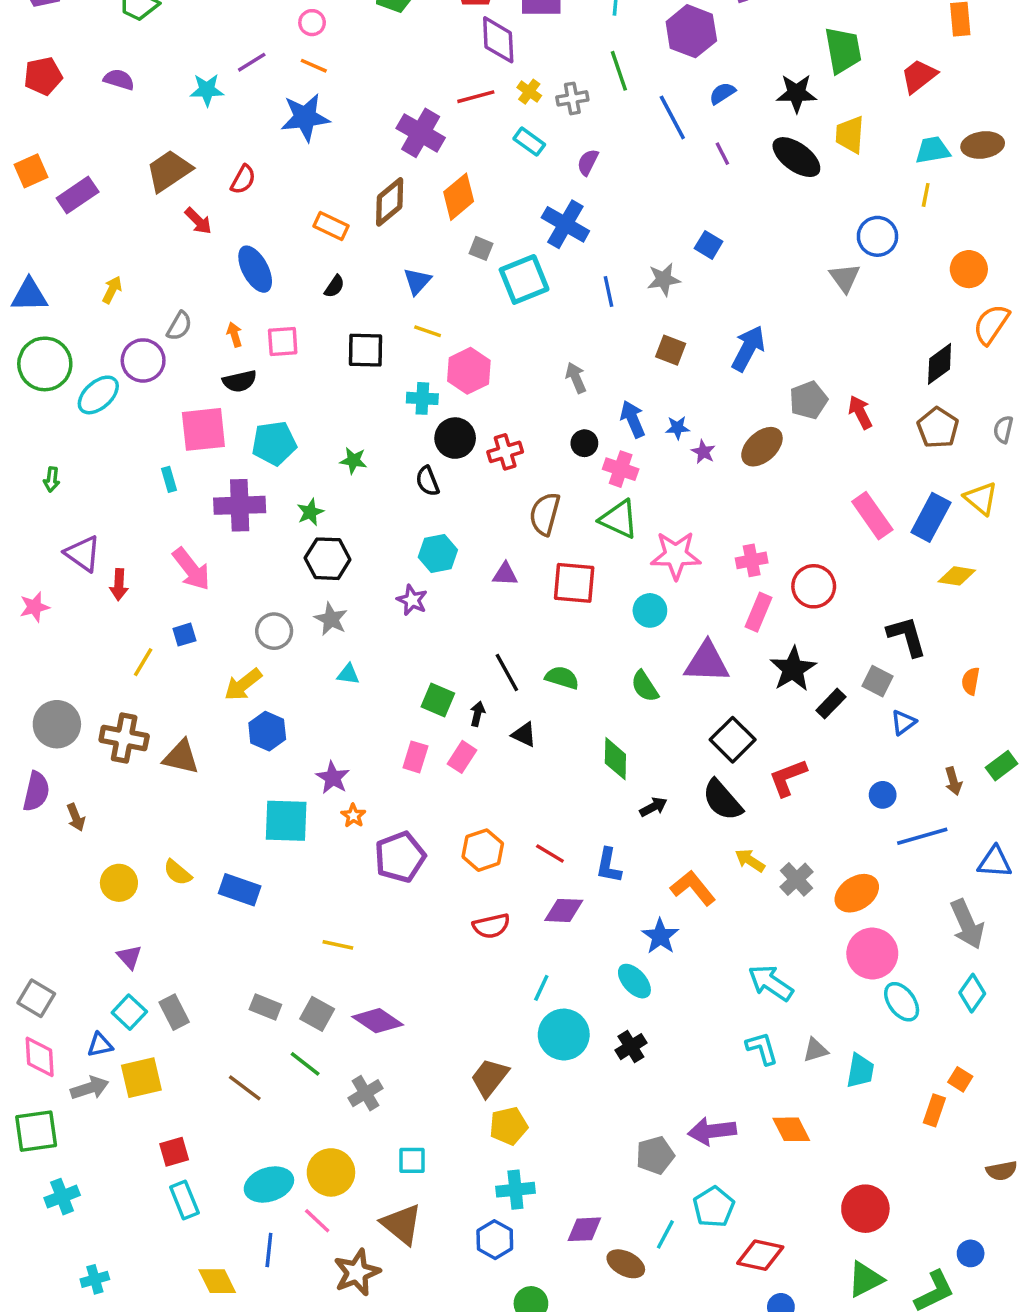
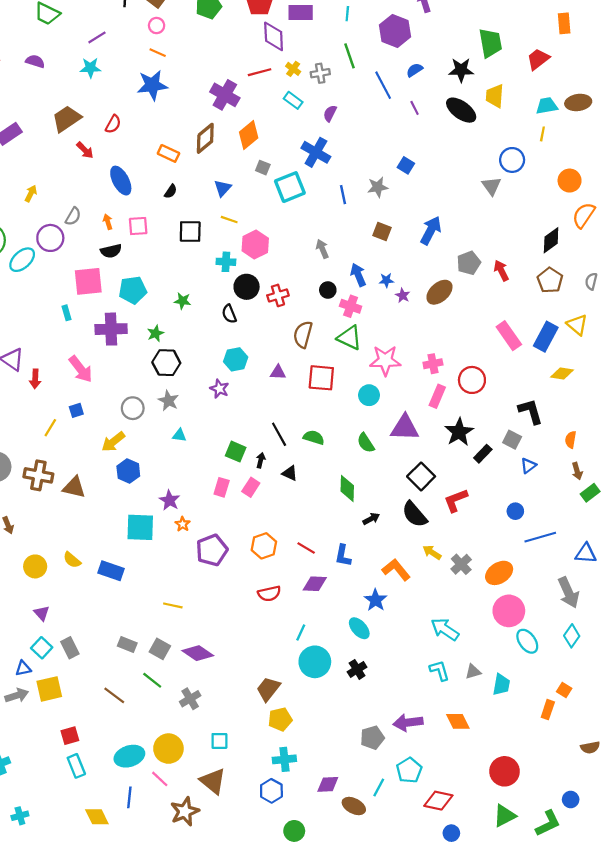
purple line: (252, 62) -> (97, 37), moved
brown arrow: (953, 781) -> (577, 471), moved

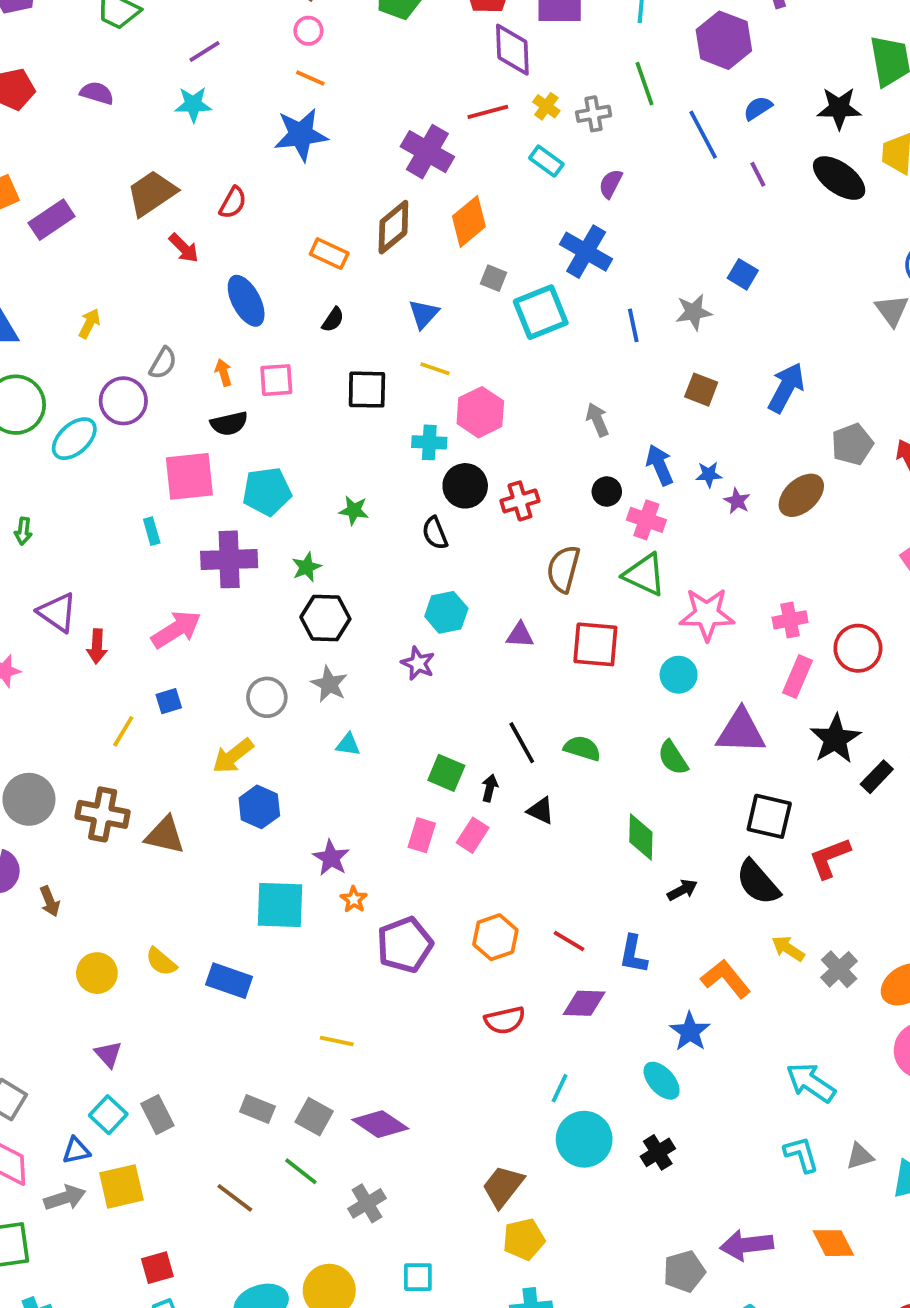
pink arrow: (81, 369) -> (176, 629), turned -84
black square: (421, 476) -> (769, 816), turned -32

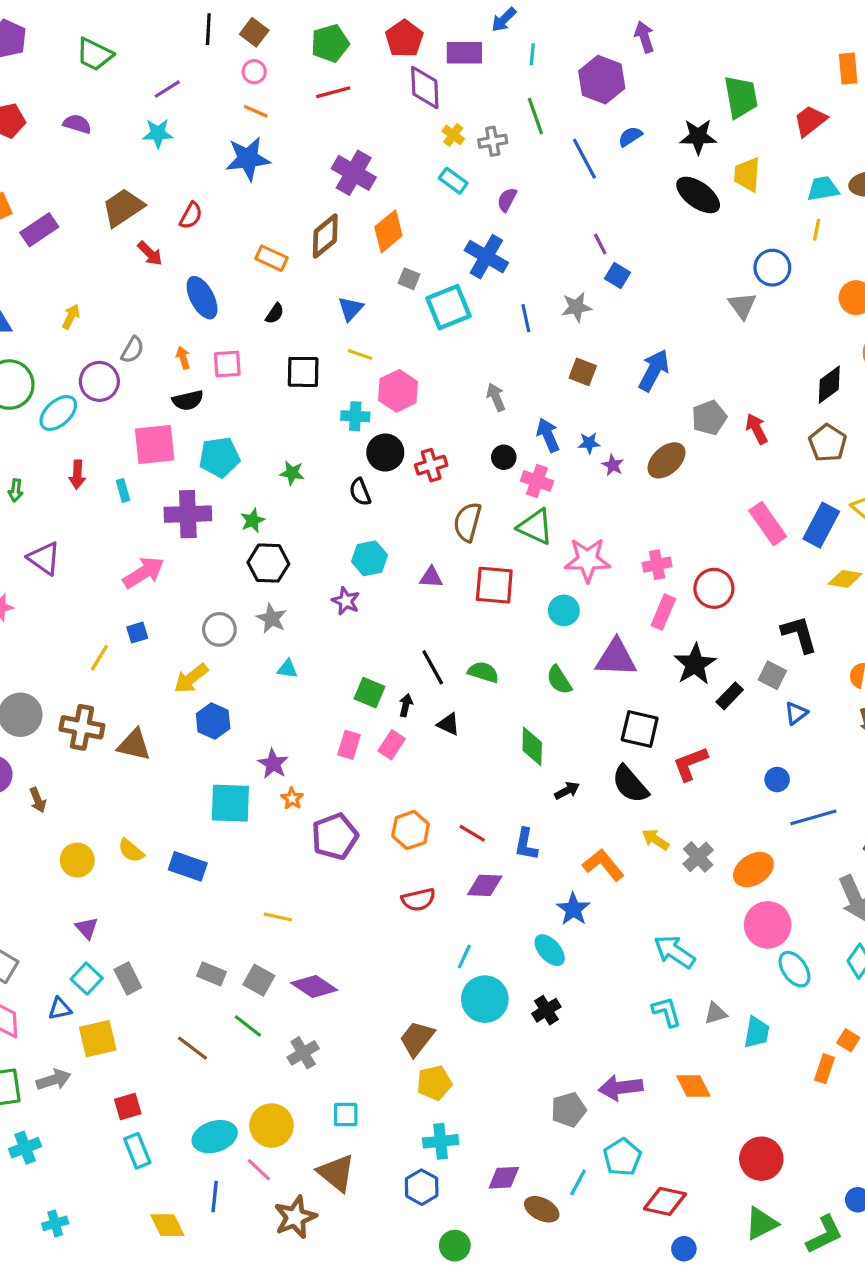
red line: (488, 112) -> (333, 92), moved
purple line: (758, 174) -> (600, 244), moved
red arrow: (97, 646) -> (77, 475), moved
gray arrow: (65, 1198) -> (54, 1080), moved

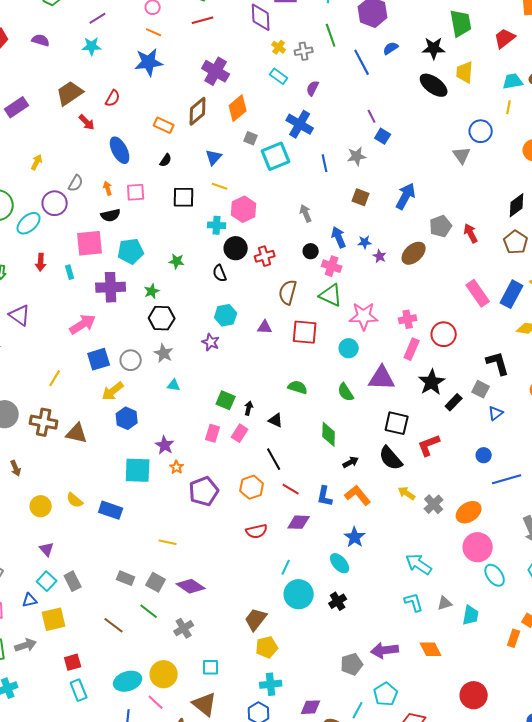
blue square: (137, 633) -> (99, 359), moved, size x1.6
black line: (433, 667) -> (274, 459), moved
orange L-shape: (603, 865) -> (358, 495), moved

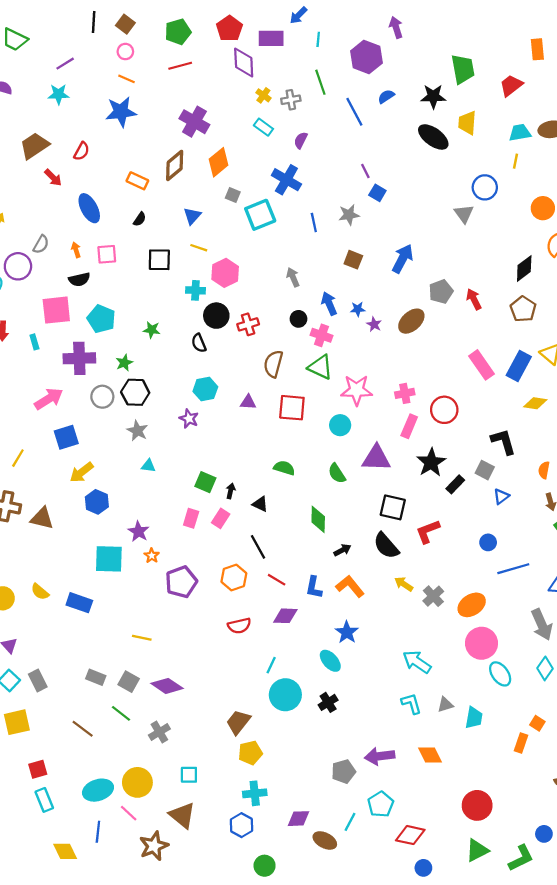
cyan pentagon: (131, 251) -> (101, 319), turned 30
gray circle: (131, 360) -> (102, 397), moved

